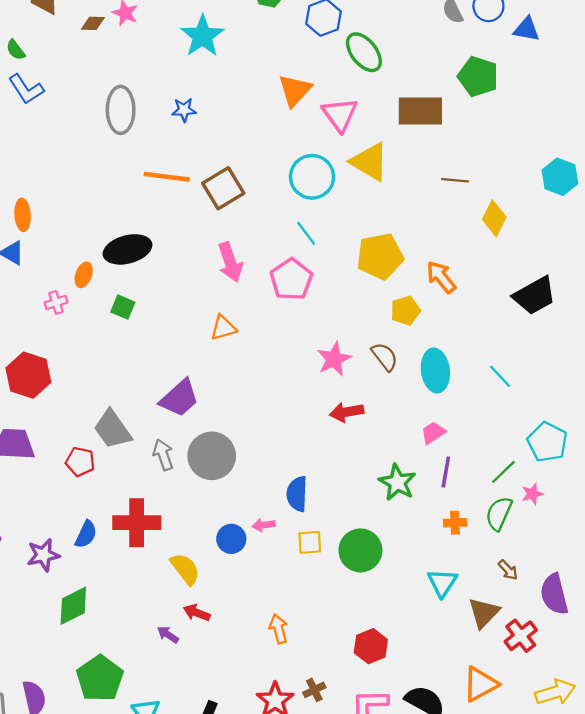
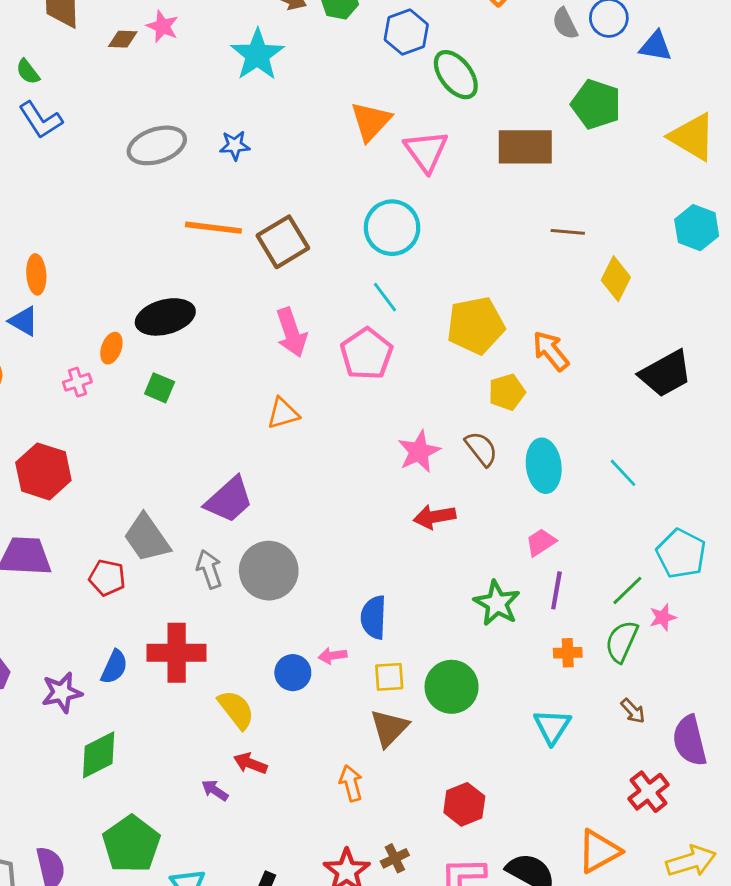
gray ellipse: (121, 110) -> (157, 145), turned 72
yellow triangle: (370, 162) -> (692, 137), moved
brown triangle: (484, 613) -> (389, 728), moved

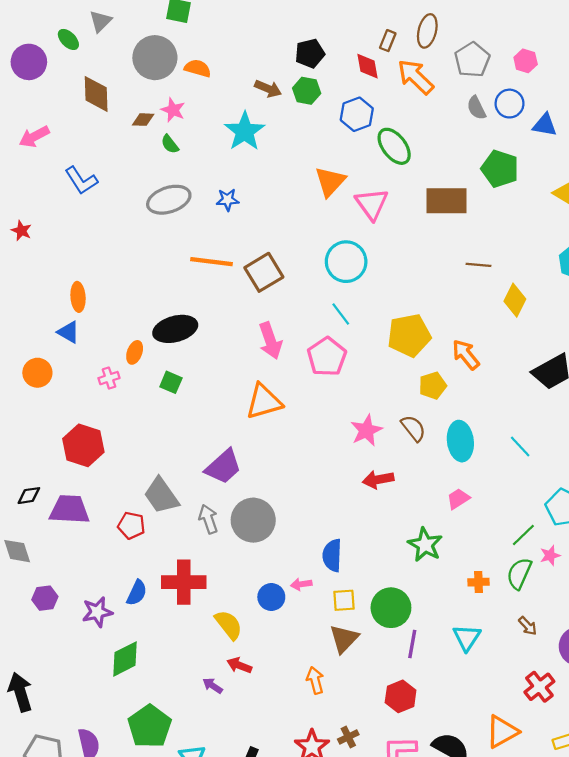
green semicircle: (28, 72) -> (170, 144), moved
orange triangle: (283, 413) -> (264, 402), size x1.5
purple line: (556, 590) -> (412, 644), moved

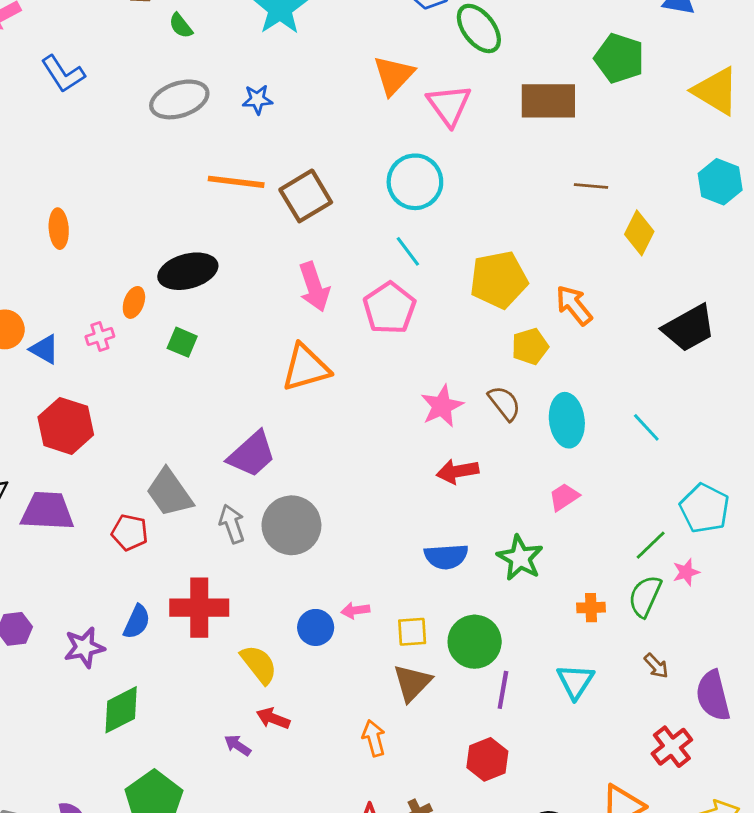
blue triangle: (68, 332) -> (45, 349), moved
blue semicircle: (332, 555) -> (446, 557), moved, turned -96

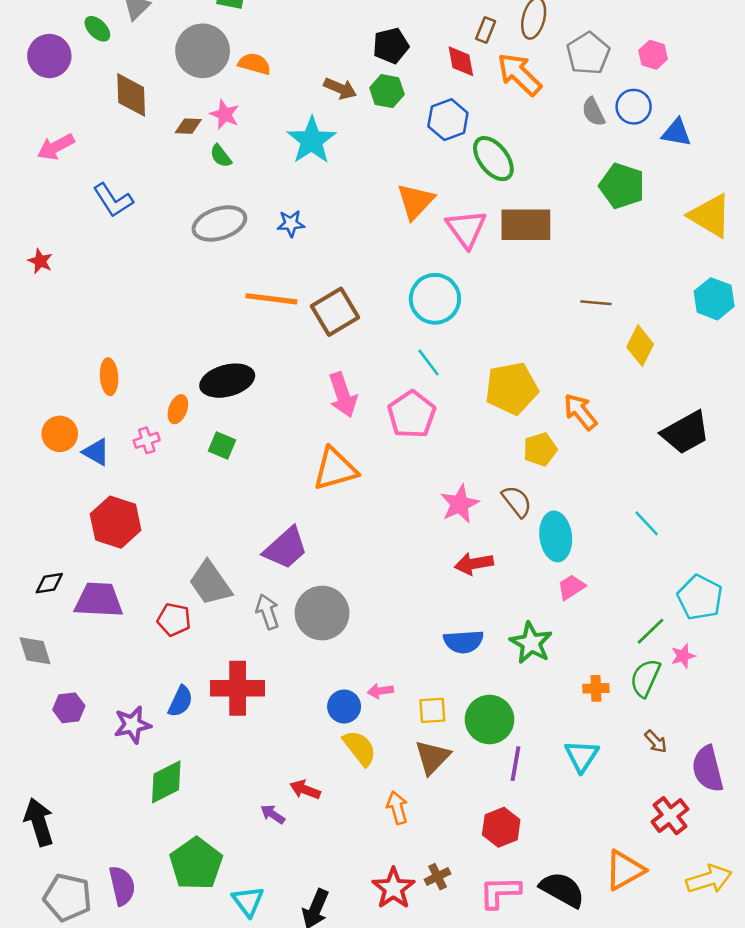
brown rectangle: (548, 101) -> (526, 225), moved
orange ellipse: (59, 229) -> (109, 377), moved
cyan ellipse: (567, 420) -> (556, 536), moved
yellow semicircle: (259, 664) -> (360, 748), moved

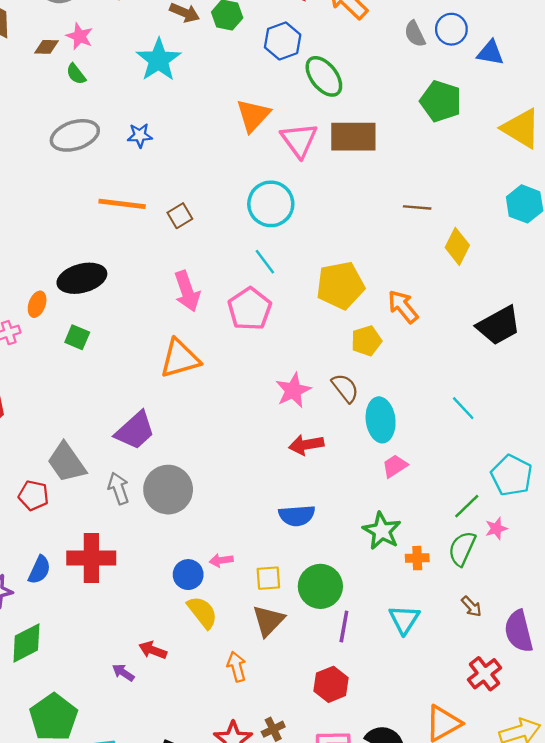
brown square: (335, 312) -> (180, 216), size x0.6
green star: (531, 643) -> (382, 531), moved

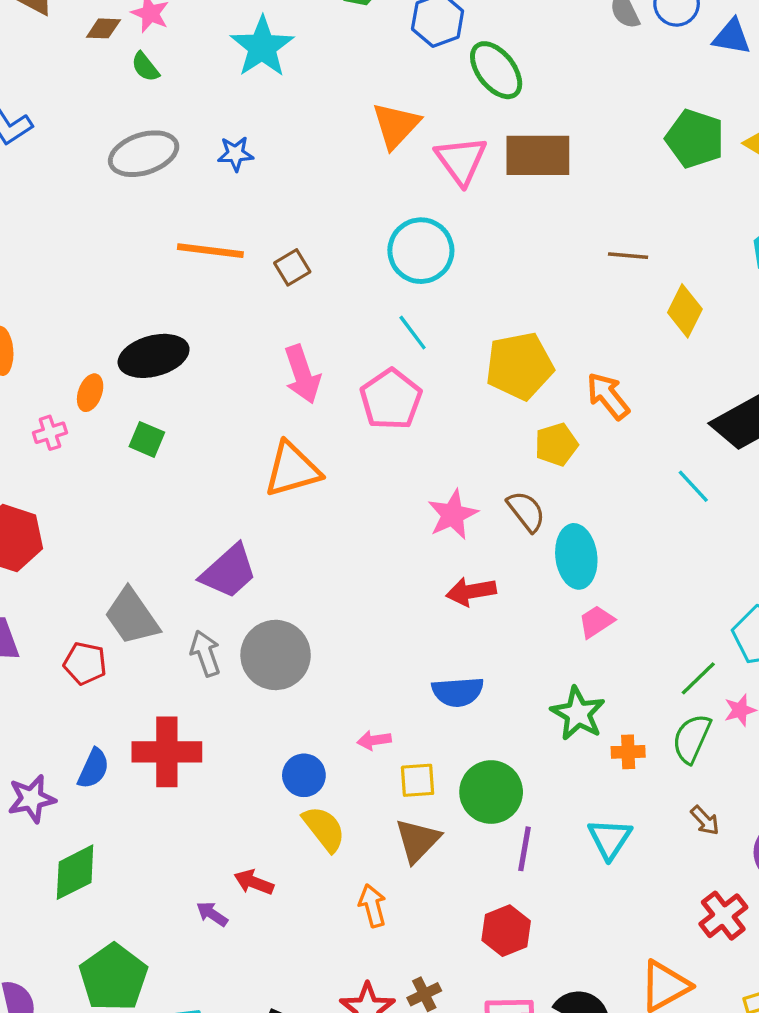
green pentagon: (441, 101) -> (695, 139), moved
cyan line: (463, 408) -> (693, 486), moved
pink arrow: (221, 560) -> (374, 740), moved

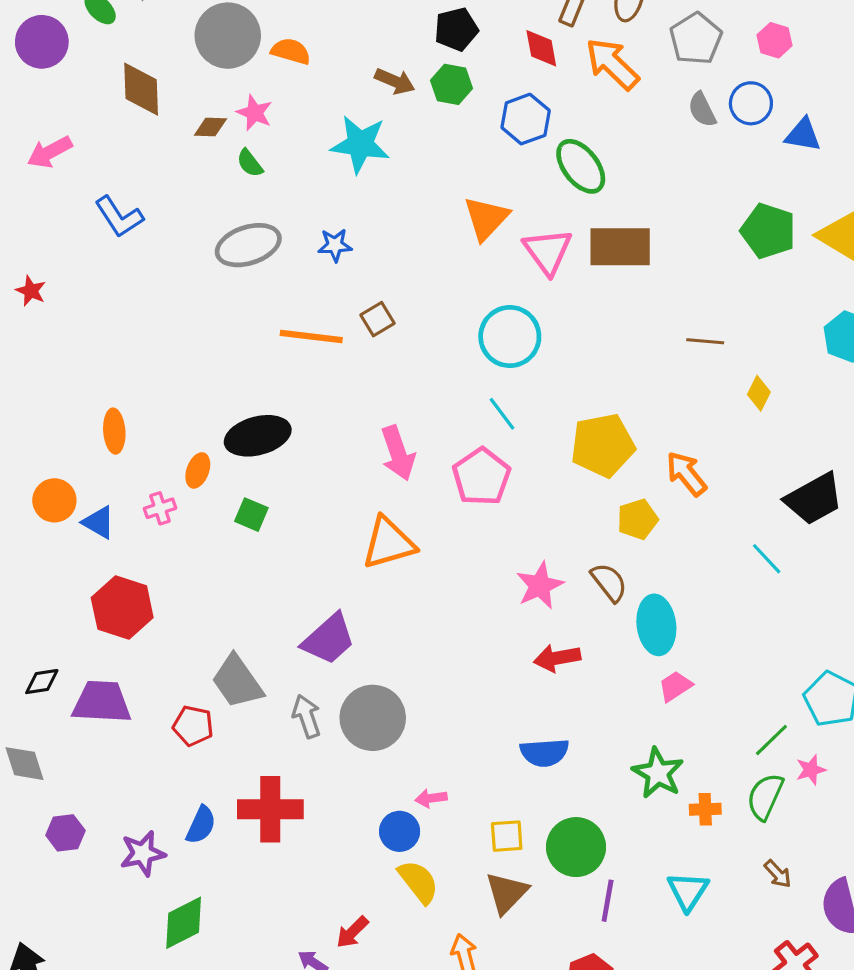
cyan star: (262, 47) -> (360, 144), turned -30
brown square: (292, 267) -> (377, 319), moved
yellow diamond: (685, 311) -> (759, 393), size x0.7
pink arrow: (374, 740) -> (431, 798), moved
red arrow: (254, 882) -> (352, 932), turned -66

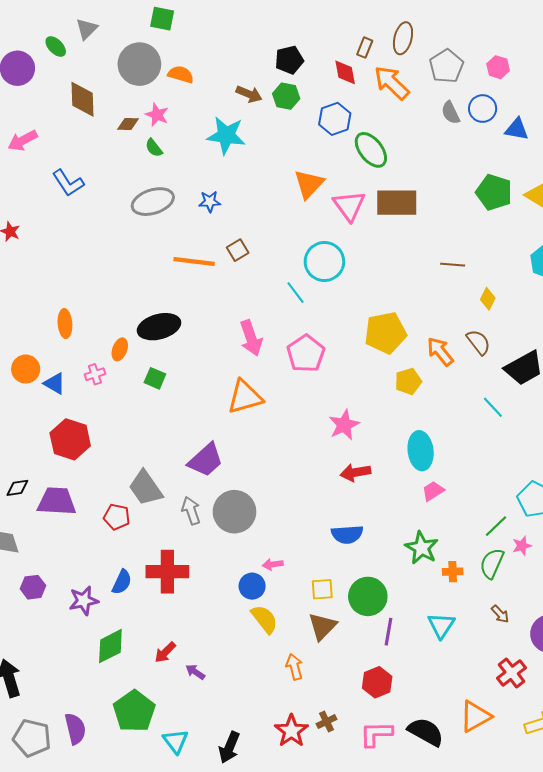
cyan line: (502, 414) -> (295, 293), moved
brown semicircle: (609, 582) -> (478, 342), moved
red arrow: (352, 932) -> (165, 652), moved

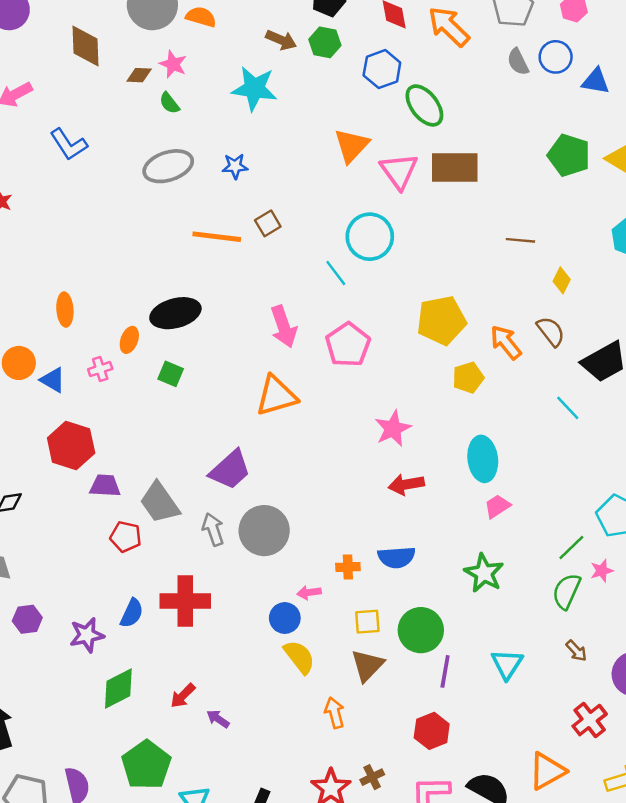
purple trapezoid: (57, 501) -> (105, 486), moved, size x0.7
orange cross: (453, 572) -> (348, 567), moved

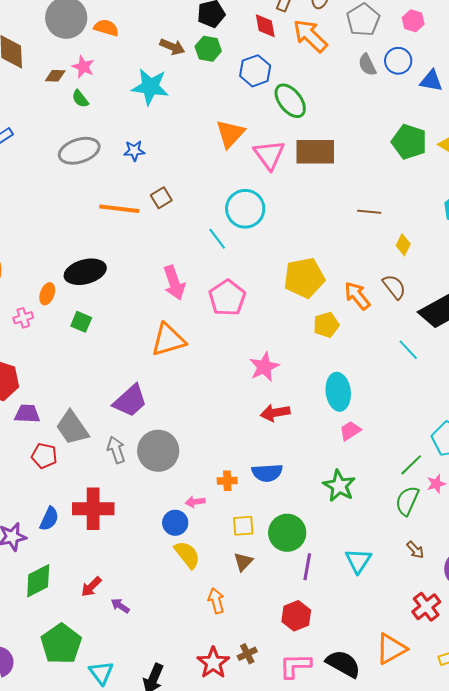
brown triangle: (367, 665) -> (243, 562), size x0.7

